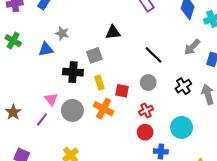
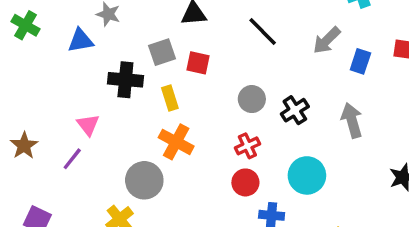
black line: (154, 55) -> (263, 32), moved
black cross: (183, 86) -> (295, 110), moved
red square: (122, 91) -> (198, 63), moved
gray circle: (72, 110) -> (144, 180), moved

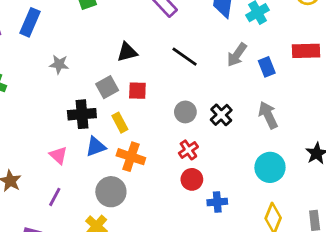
blue triangle: (81, 41) -> (96, 147), moved
blue rectangle: (360, 61) -> (267, 67), turned -30
purple line: (72, 159) -> (55, 197), moved
cyan circle: (307, 175) -> (270, 167), moved

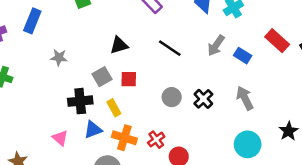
red rectangle: (306, 51) -> (277, 41), turned 45
blue rectangle: (267, 67) -> (243, 56), turned -35
red cross: (188, 150) -> (156, 140), moved

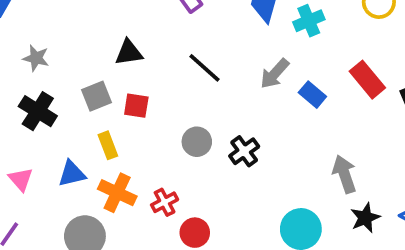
gray arrow: (245, 98) -> (344, 174), moved
black cross: (80, 101) -> (38, 111), moved, turned 30

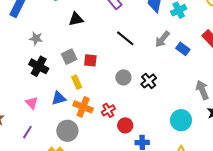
black triangle: (129, 53) -> (76, 19), moved

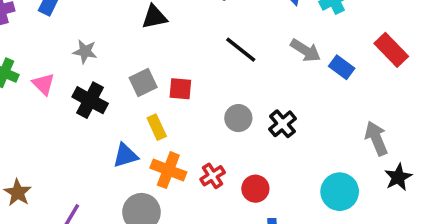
gray arrow: (162, 39) -> (306, 50), turned -96
pink triangle: (32, 103) -> (43, 84), moved
red circle: (125, 125) -> (255, 189), moved

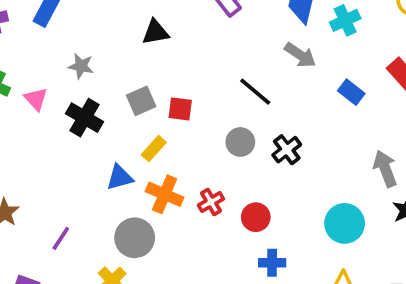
black line: (241, 50) -> (255, 92), moved
gray arrow: (306, 50) -> (300, 55), moved
yellow rectangle: (157, 127) -> (154, 149), turned 65

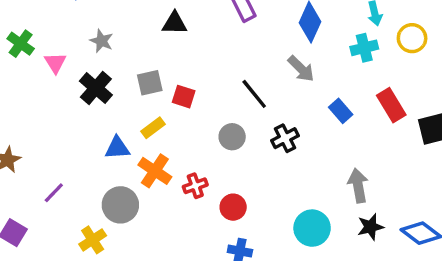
cyan cross: (345, 20) -> (364, 48), moved
black cross: (287, 150) -> (285, 138), moved

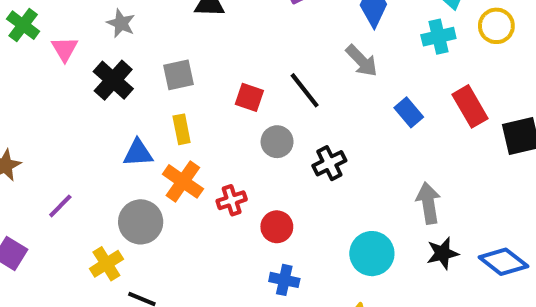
red square: (184, 97) -> (249, 97), moved
yellow rectangle: (153, 128) -> (182, 129), turned -65
black cross: (285, 138) -> (329, 163), moved

